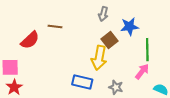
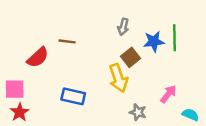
green line: (147, 50) -> (174, 38), moved
yellow arrow: (99, 58) -> (118, 78), turned -30
blue rectangle: (82, 82) -> (73, 96), moved

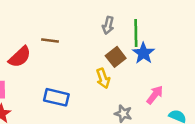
green line: (174, 38) -> (136, 33), moved
blue star: (154, 41) -> (143, 53), moved, turned -30
yellow arrow: (118, 78) -> (103, 78), size x0.7

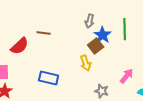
green line: (136, 33) -> (125, 29), moved
blue star: (143, 53) -> (103, 35), moved

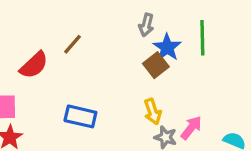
brown line: (44, 33) -> (72, 44), turned -56
yellow arrow: (86, 63) -> (153, 112), moved
pink arrow: (127, 76) -> (191, 128), moved

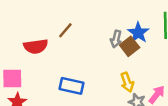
gray arrow: (146, 25) -> (116, 39), moved
red semicircle: (34, 65) -> (36, 46), turned 35

